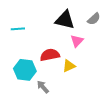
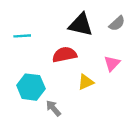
pink triangle: (77, 41) -> (112, 63), moved
red semicircle: (50, 55) -> (65, 55), moved

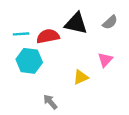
red semicircle: (65, 55) -> (48, 36), moved
cyan hexagon: (31, 87) -> (29, 61), moved

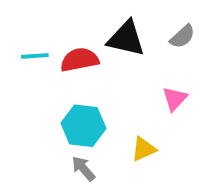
cyan hexagon: (29, 61) -> (83, 126), moved
yellow triangle: (81, 77) -> (144, 149), moved

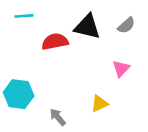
cyan line: (35, 56) -> (24, 16), moved
cyan hexagon: (83, 126) -> (19, 94), moved

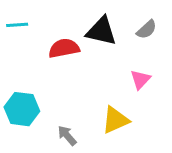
cyan line: (24, 16) -> (17, 25), moved
yellow triangle: (99, 104) -> (115, 120), size x1.4

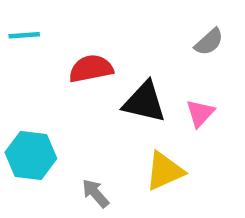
black triangle: (101, 31) -> (144, 102), moved

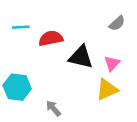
cyan line: (24, 35) -> (21, 27), moved
yellow triangle: (164, 171) -> (107, 90), moved

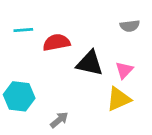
gray semicircle: (117, 23) -> (130, 26), turned 35
gray arrow: (53, 108) -> (59, 120), turned 91

